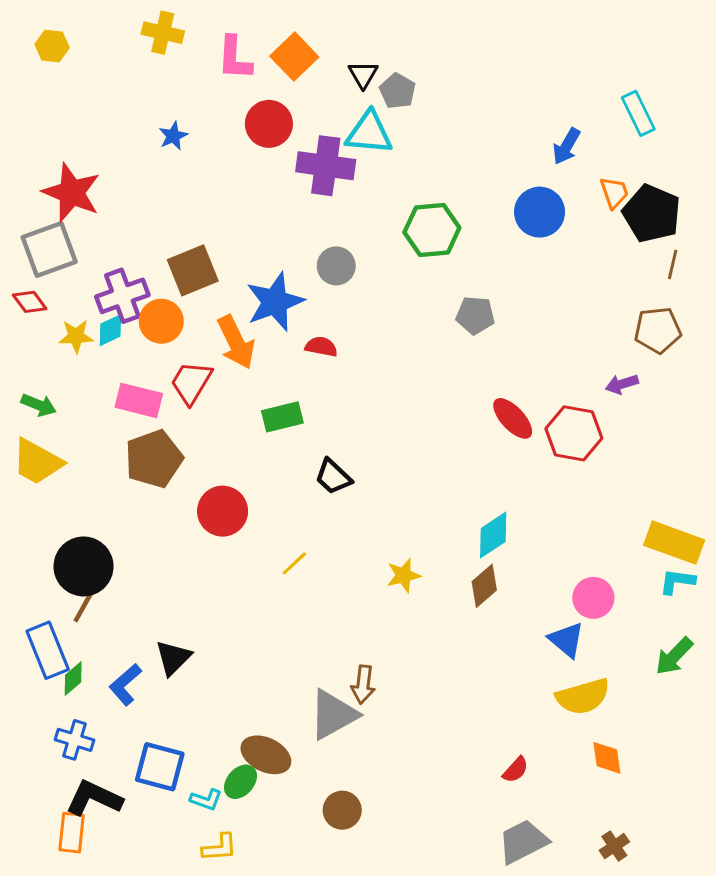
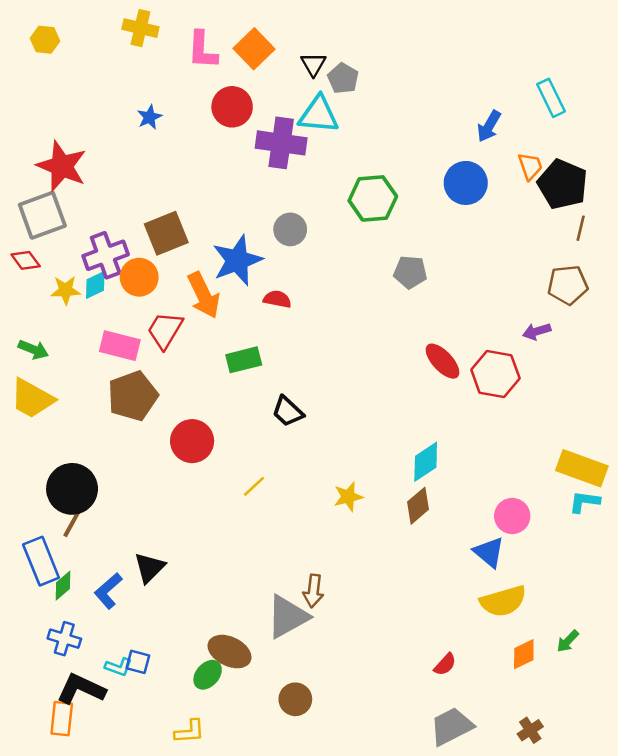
green arrow: (674, 656) -> (568, 641), moved, size x0.7
orange diamond: (607, 758) -> (524, 654), turned 72
blue square: (160, 767) -> (138, 662), size x0.6
cyan L-shape: (206, 800) -> (119, 667), moved

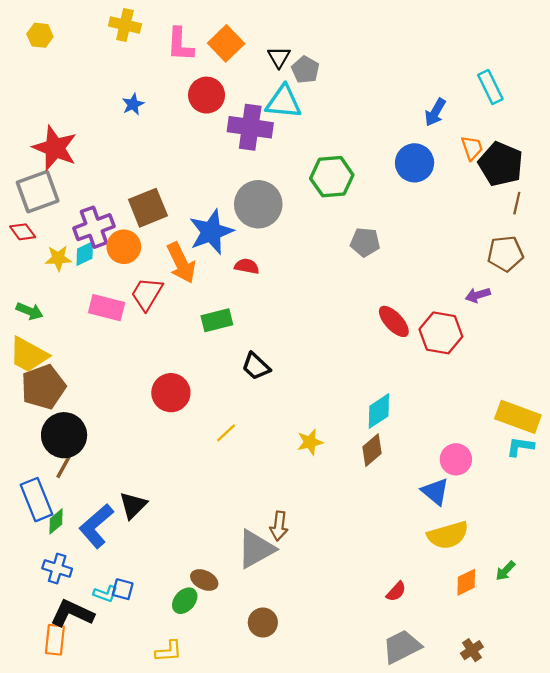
gray circle: (290, 229) -> (258, 204), size x1.6
brown pentagon: (133, 396) -> (43, 387), moved
blue L-shape: (108, 591) -> (96, 526), size x1.4
brown ellipse: (230, 652) -> (204, 580), size x0.7

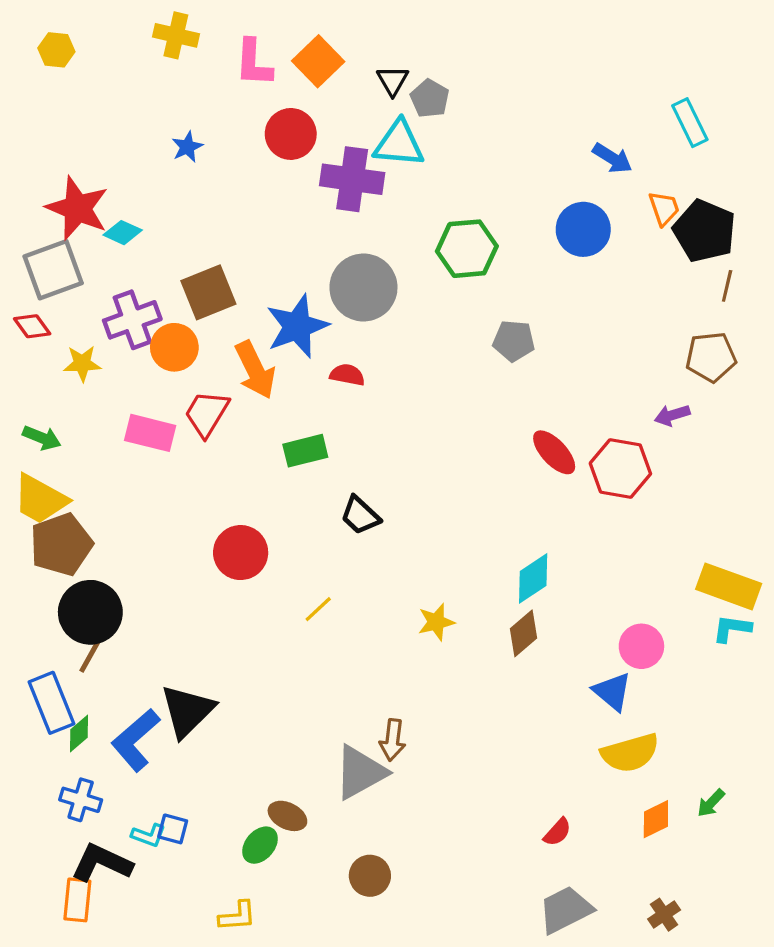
blue arrow: (435, 112) -> (612, 158), turned -88
cyan diamond: (85, 254) -> (123, 233), moved, turned 50
black triangle: (133, 505) -> (187, 711), size x1.4

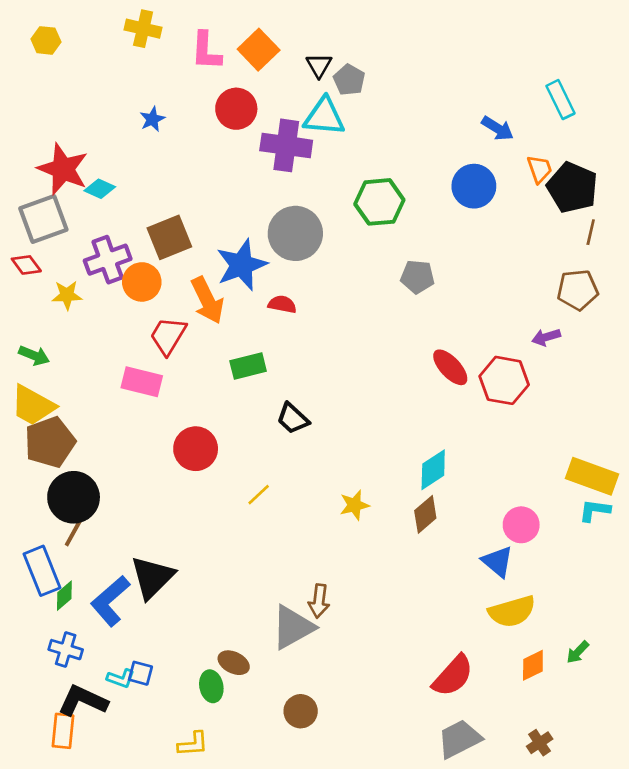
pink rectangle: (150, 433) -> (142, 382), moved
red semicircle: (557, 832) -> (453, 676), size x1.8
green ellipse: (260, 845) -> (211, 686), turned -52

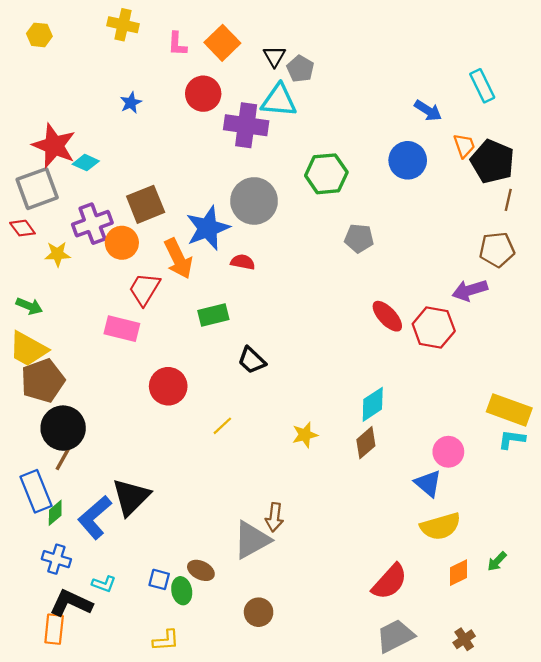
pink L-shape: (206, 51) -> (177, 44), size x0.7
purple arrow: (546, 337) -> (470, 290), size x1.4
blue square: (140, 673) -> (159, 579), moved

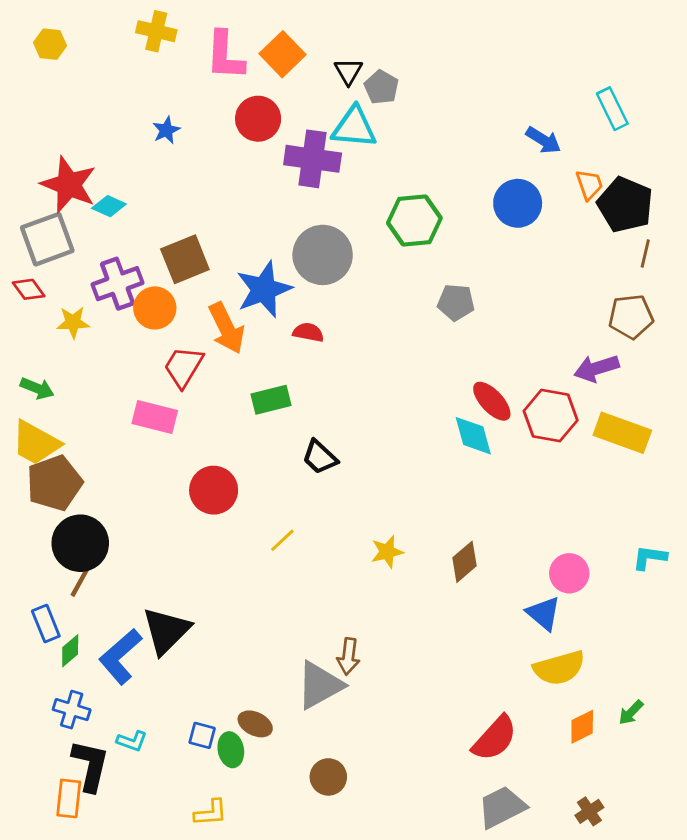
pink L-shape: (177, 44) -> (225, 56), size x1.6
cyan diamond: (373, 404) -> (473, 436), moved, turned -72
yellow rectangle: (509, 410) -> (622, 433), moved
blue rectangle: (36, 491) -> (46, 623), size x0.7
black L-shape: (71, 603) -> (90, 765), turned 78

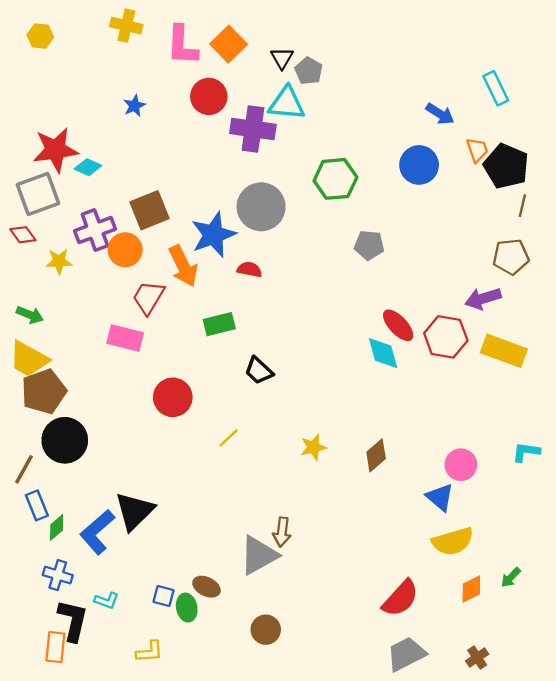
red star: (69, 185) -> (55, 150), turned -30
brown line: (82, 579) -> (24, 469), moved
yellow L-shape: (211, 813) -> (150, 652), moved

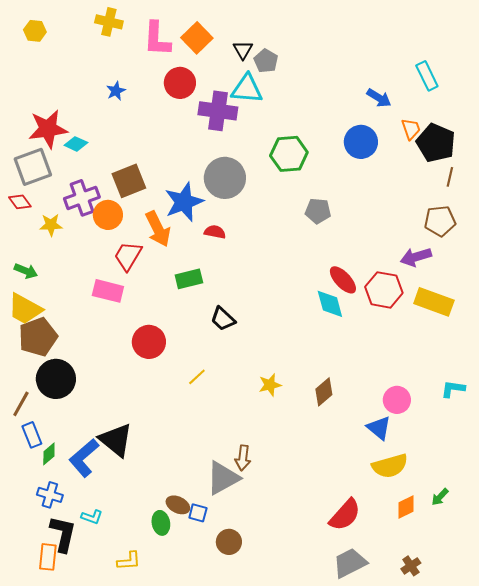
black triangle: (134, 511) -> (116, 440), turned -36
blue square: (163, 596) -> (198, 513), moved

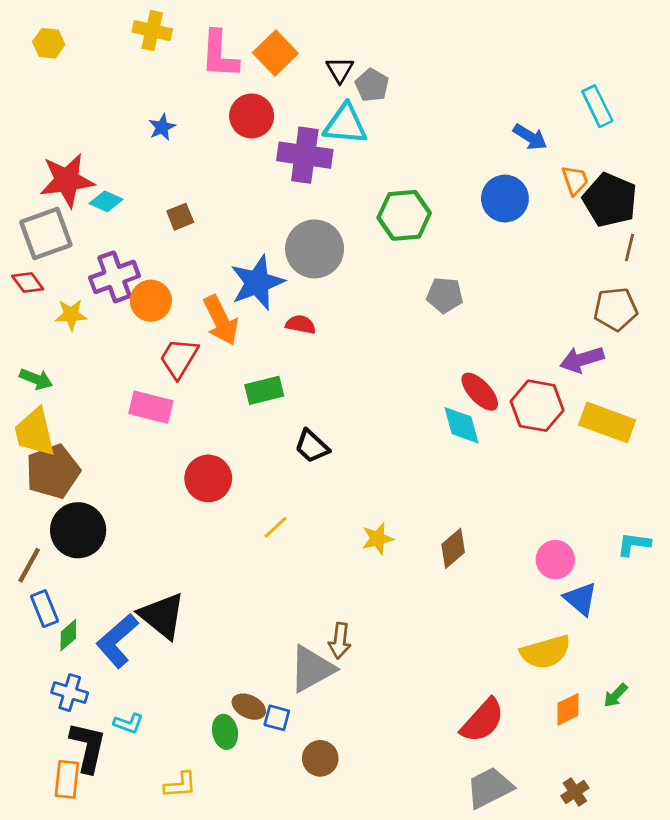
brown square: (129, 181) -> (180, 217), moved, size x0.6
yellow trapezoid: (25, 309) -> (35, 432), turned 48
blue triangle: (379, 428) -> (581, 599), moved

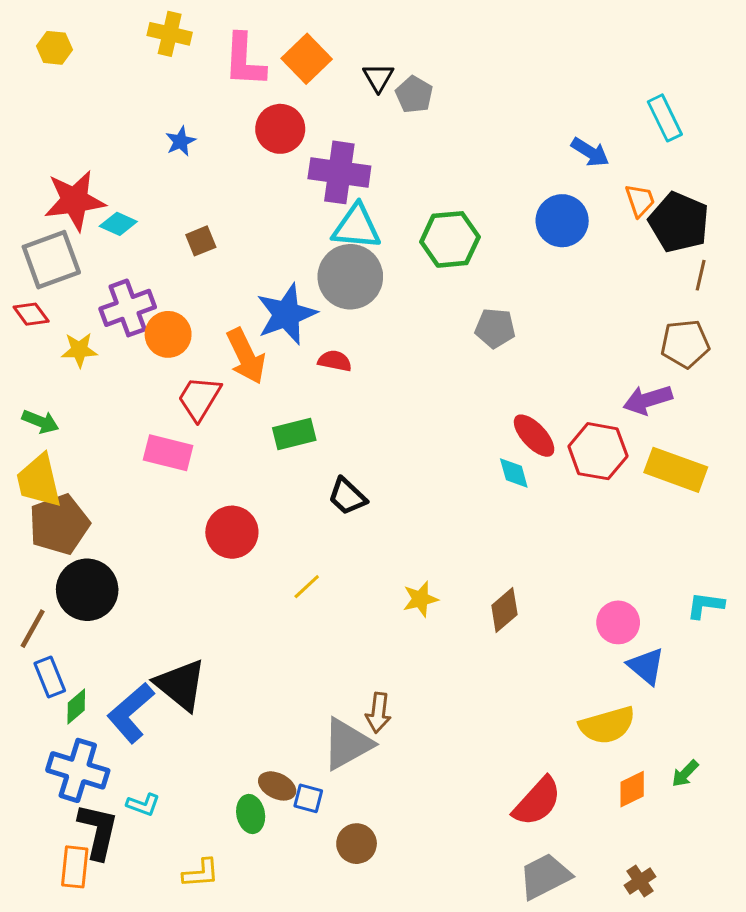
cyan triangle: (345, 124) -> (357, 227), moved
cyan diamond: (462, 425) -> (514, 473), size x0.7
blue cross: (70, 693) -> (78, 770), size x1.5

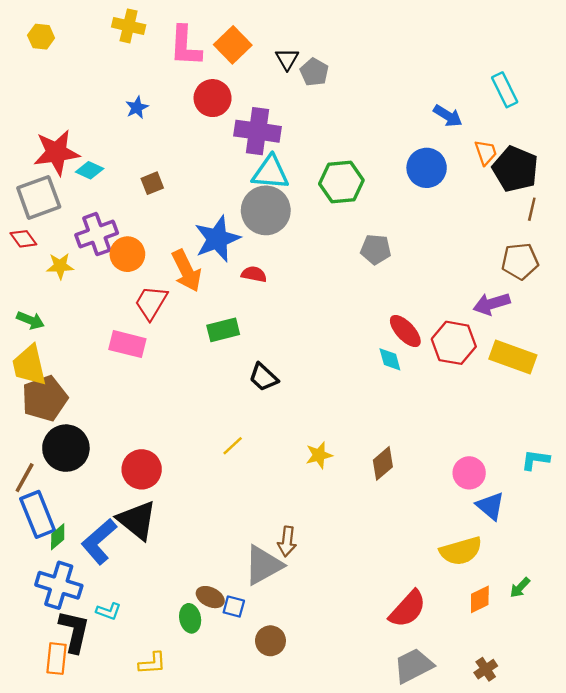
red circle: (232, 532) -> (142, 469), moved
blue rectangle: (50, 677) -> (38, 514), size x1.5

